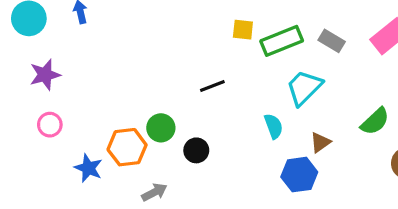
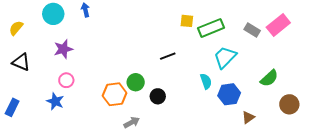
gray rectangle: (332, 41) -> (252, 30), moved
brown triangle: (320, 142) -> (248, 117), moved
blue star: (88, 168) -> (55, 101), moved
blue hexagon: (299, 175) -> (229, 94), moved

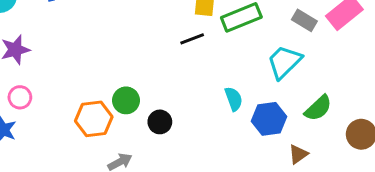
black line: (168, 56) -> (192, 39), moved
cyan trapezoid: (225, 57) -> (284, 62), moved
green semicircle: (269, 78) -> (318, 108), moved

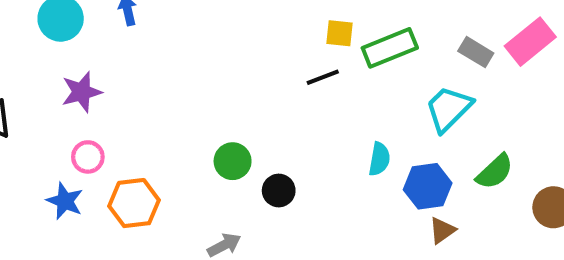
cyan semicircle: (234, 99) -> (379, 159), turned 30
orange hexagon: (94, 119) -> (134, 203), moved
brown triangle: (298, 154) -> (442, 230), moved

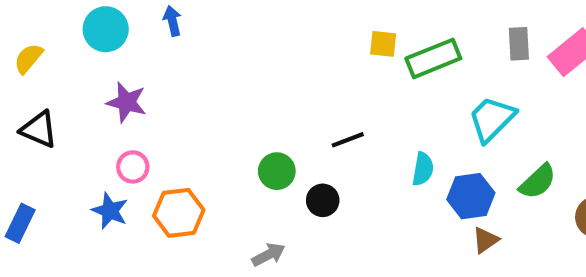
gray rectangle: (476, 52) -> (519, 44), moved, turned 56
black line: (323, 77) -> (348, 140), moved
purple star: (82, 92) -> (127, 102), turned 30

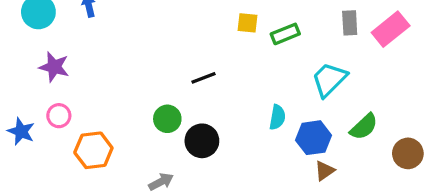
green rectangle: (433, 58) -> (285, 34), size x0.7
black line: (348, 140) -> (203, 78), moved
black circle: (323, 200) -> (202, 141), size x1.4
blue star: (110, 211) -> (21, 131), moved

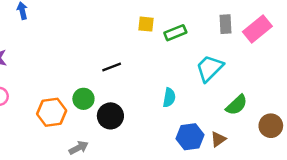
blue hexagon: (314, 138) -> (190, 137), moved
orange hexagon: (93, 150) -> (52, 112), moved
brown triangle: (325, 171) -> (218, 139), moved

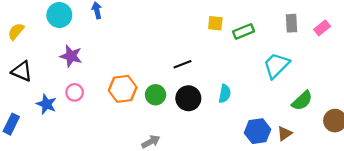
pink rectangle: (257, 29) -> (322, 28), size x0.6
cyan semicircle: (169, 98) -> (225, 94), moved
orange hexagon: (52, 112) -> (123, 89), moved
black circle: (110, 116) -> (188, 98), moved

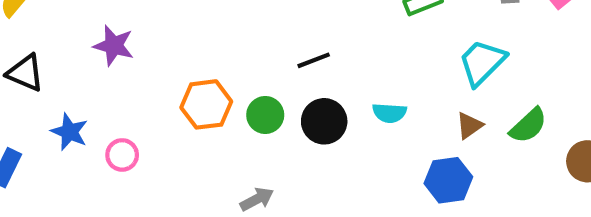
pink circle: (75, 92) -> (122, 155), moved
cyan semicircle: (225, 94) -> (389, 113), turned 84
brown triangle: (285, 133) -> (469, 126), moved

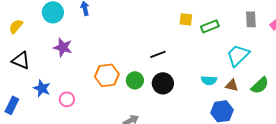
cyan semicircle: (389, 113) -> (209, 80), moved
brown triangle: (469, 126) -> (232, 85), turned 48

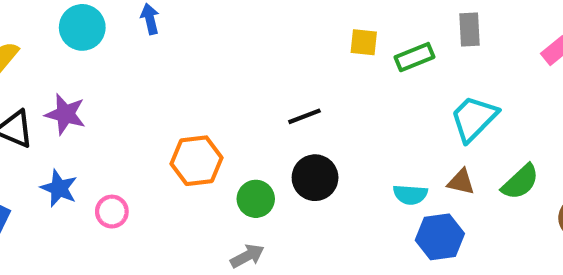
gray rectangle: (251, 19) -> (470, 30), moved
purple star: (63, 47) -> (65, 114), moved
green circle: (135, 80) -> (256, 199), moved
cyan semicircle: (209, 80) -> (410, 195), moved

